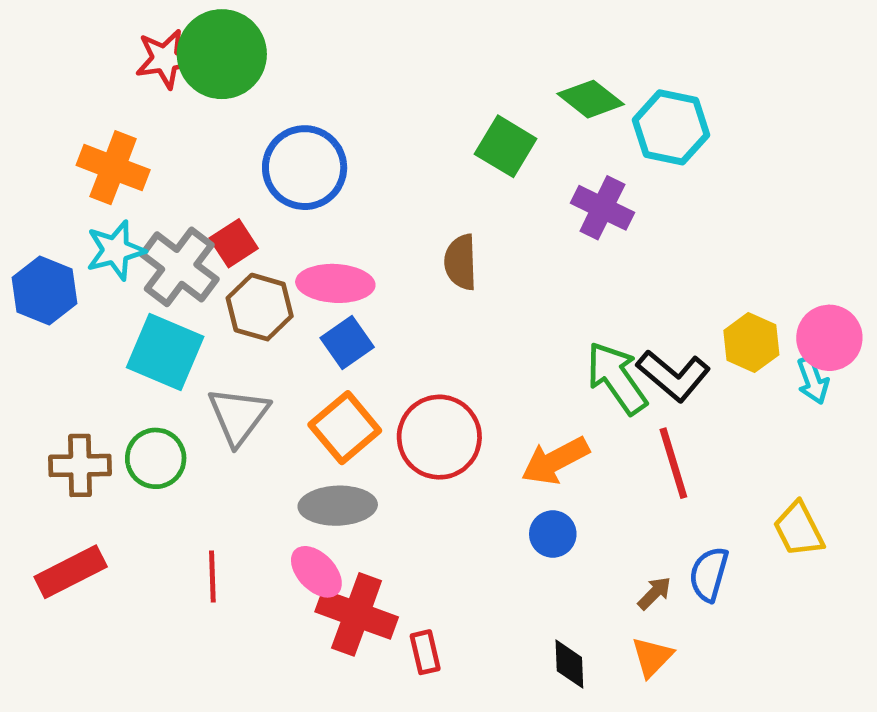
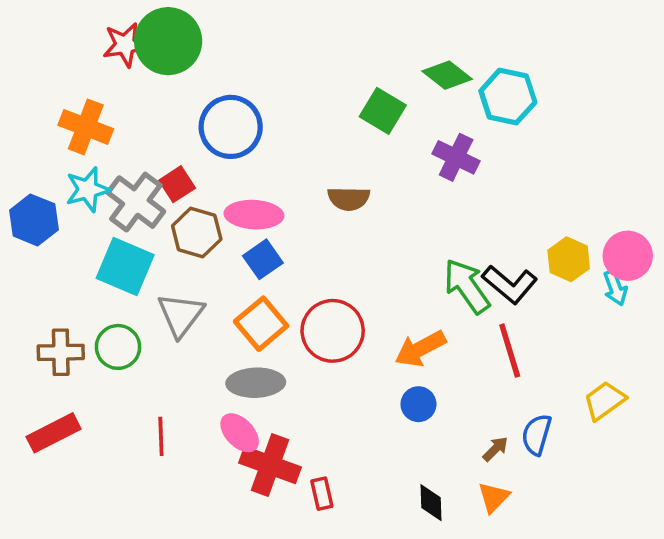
brown semicircle: (461, 262) -> (349, 198), turned -87
yellow trapezoid: (799, 529) -> (605, 401), turned 81

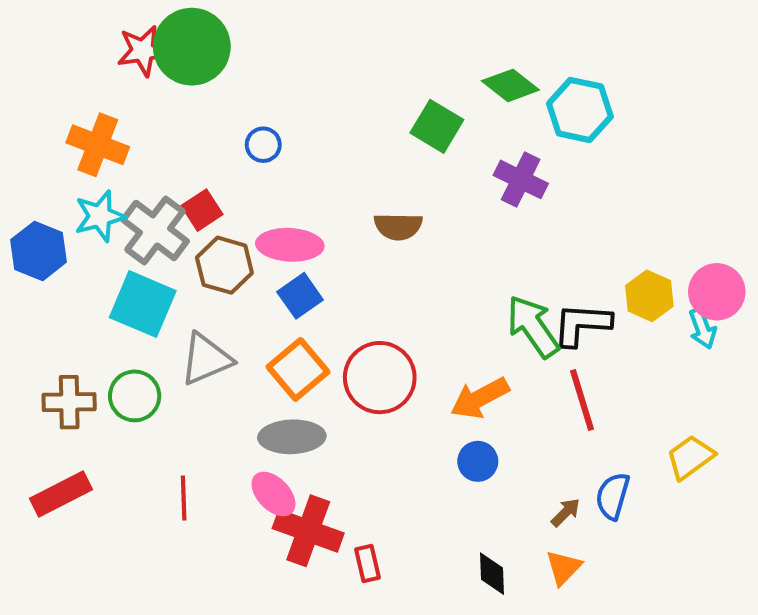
blue circle: (231, 127) -> (263, 145), size x0.5
black L-shape: (510, 284) -> (582, 324), turned 144
gray triangle: (181, 315) -> (206, 359), turned 30

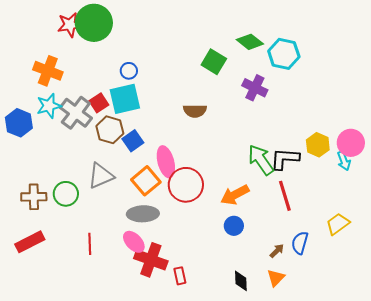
pink ellipse: (290, 245) -> (166, 162), moved, turned 72
blue square: (300, 296) -> (133, 141), moved
cyan square: (143, 304) -> (125, 99), moved, turned -36

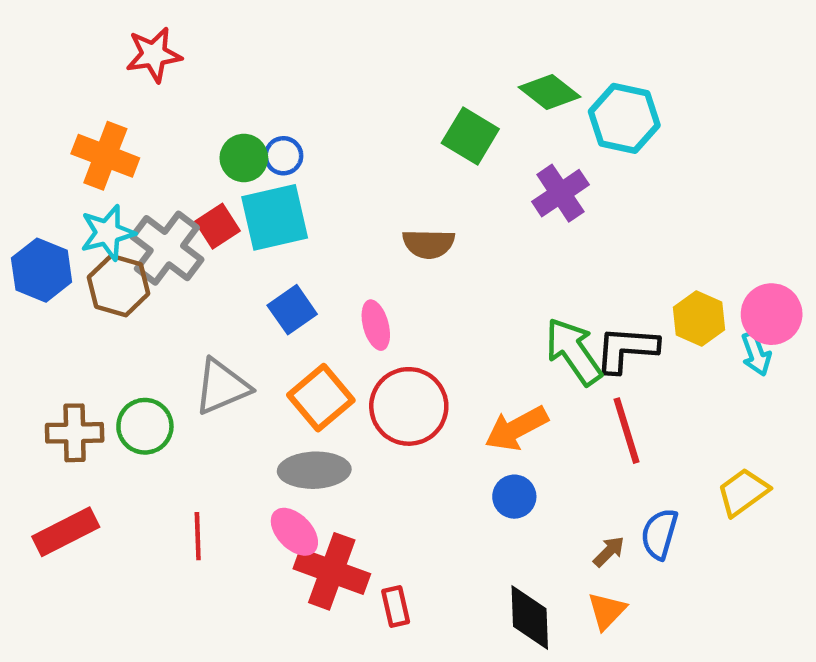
green circle: (94, 23) -> (244, 158), moved, size x0.6
purple cross: (255, 88) -> (560, 193), turned 30
brown hexagon: (110, 130) -> (119, 285), moved
pink ellipse: (166, 162) -> (376, 325), moved, size x0.7
black diamond: (241, 281) -> (530, 618), size x1.4

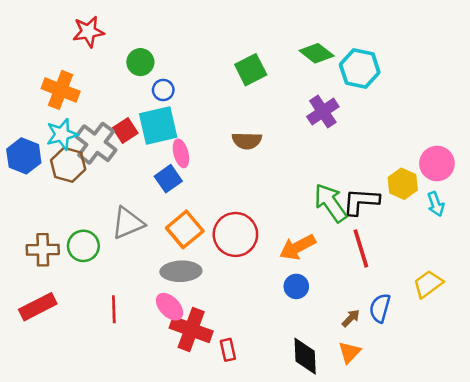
green square: (470, 136) -> (251, 70), moved, turned 32
green circle: (244, 158) -> (140, 62), moved
pink circle: (772, 314) -> (437, 163), moved
pink ellipse: (376, 325) -> (181, 153), moved

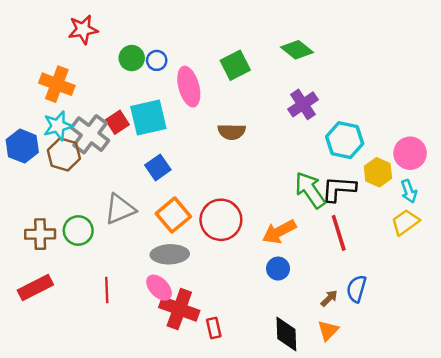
cyan hexagon: (360, 68) -> (345, 140), moved
blue circle: (163, 90) -> (157, 60), moved
pink ellipse: (181, 153) -> (189, 87), moved, size x1.5
yellow trapezoid: (428, 284) -> (405, 222), moved

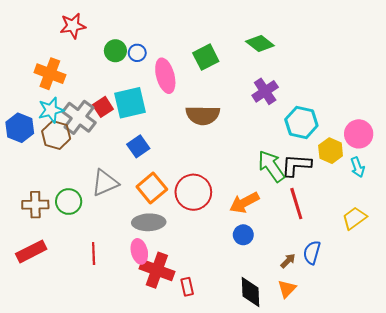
brown semicircle: (232, 132) -> (203, 115), size x1.4
yellow trapezoid: (405, 222) -> (355, 218), moved
pink ellipse: (159, 288) -> (139, 251), turned 30

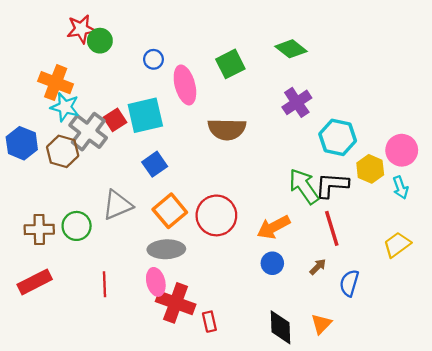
green circle: (115, 51) -> (100, 41), moved
cyan star: (51, 110) -> (65, 107), moved, turned 30
brown arrow: (288, 261) -> (318, 267), moved

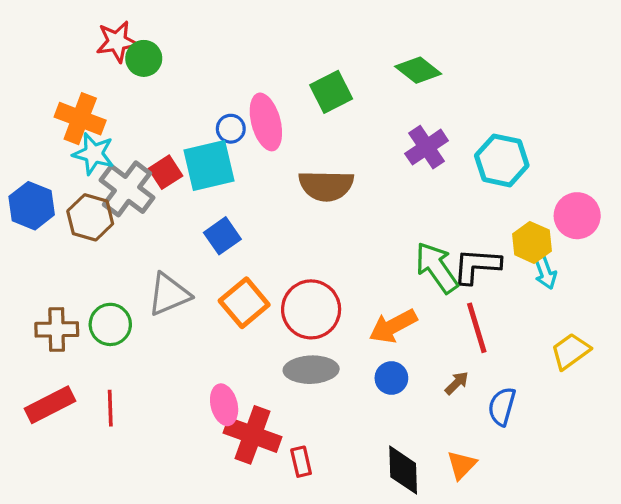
blue circle: (153, 59) -> (231, 129), moved
cyan hexagon: (338, 137) -> (502, 160), moved
cyan arrow: (401, 188) -> (545, 273), moved
gray ellipse: (166, 249) -> (311, 370), moved
red line: (105, 284) -> (110, 408), moved

